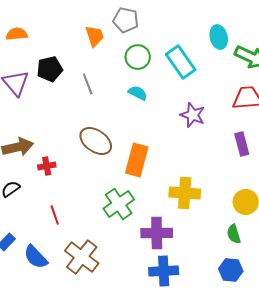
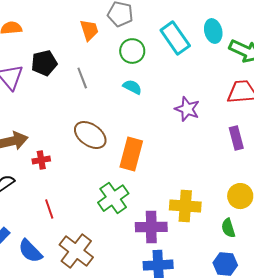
cyan rectangle: (181, 62) -> (175, 38), moved
yellow cross: (185, 193) -> (185, 206), moved

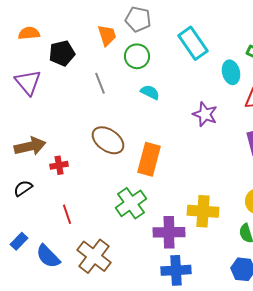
cyan ellipse: (213, 31) -> (231, 72), moved
green circle: (132, 51) -> (137, 56), moved
black pentagon: (44, 63) -> (62, 53), moved

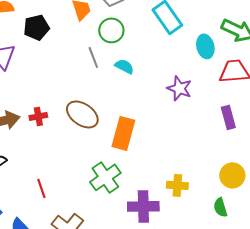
gray line: (100, 83) -> (93, 57), moved
red cross: (59, 165) -> (38, 116), moved
yellow cross: (203, 211) -> (177, 185), size x0.7

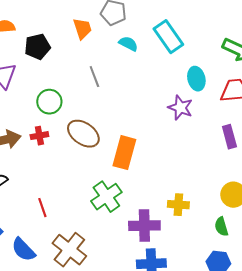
green circle: (111, 30) -> (49, 102), moved
cyan ellipse: (205, 46) -> (196, 79), moved
cyan semicircle: (124, 66) -> (128, 44), moved

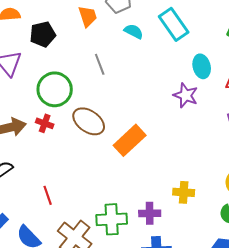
green circle: (49, 102) -> (55, 89), size x1.4
red cross: (39, 136) -> (45, 123), turned 30
orange rectangle: (124, 153) -> (130, 140), turned 32
green cross: (106, 197) -> (112, 219), moved, turned 32
purple cross: (144, 226) -> (150, 213), size x0.7

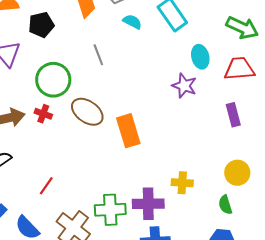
orange rectangle: (130, 140) -> (128, 131), turned -64
red line: (48, 195) -> (46, 186), turned 54
purple cross: (150, 213) -> (148, 204), size x1.4

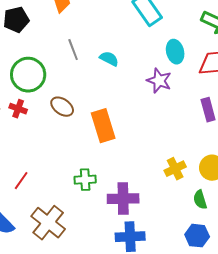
cyan semicircle: (132, 22) -> (109, 59), moved
brown ellipse: (87, 112) -> (62, 107), size x0.7
yellow cross: (182, 183) -> (175, 169), moved, turned -30
green cross: (110, 210) -> (85, 180), moved, size x0.7

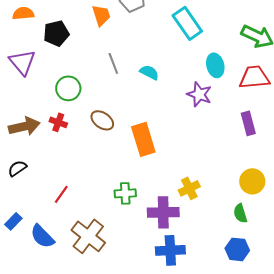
green circle: (28, 75) -> (68, 88), size x0.7
yellow cross: (175, 169) -> (189, 188), moved

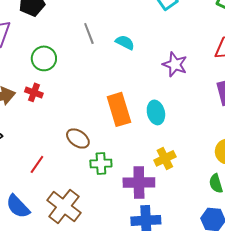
cyan ellipse: (215, 65) -> (156, 112), moved
brown ellipse: (102, 120) -> (78, 138), moved

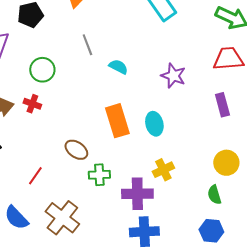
cyan semicircle: (125, 42) -> (118, 67), moved

